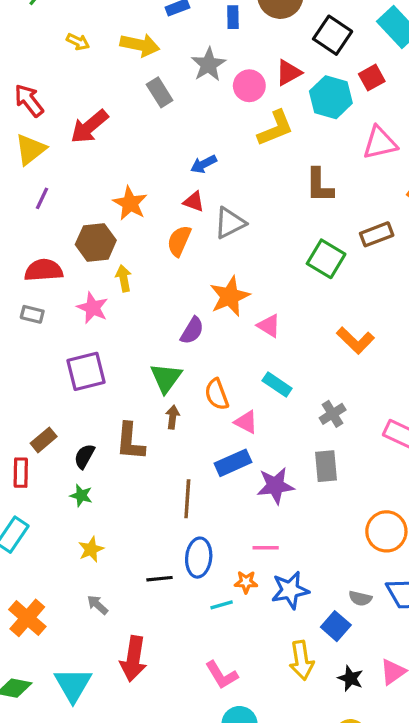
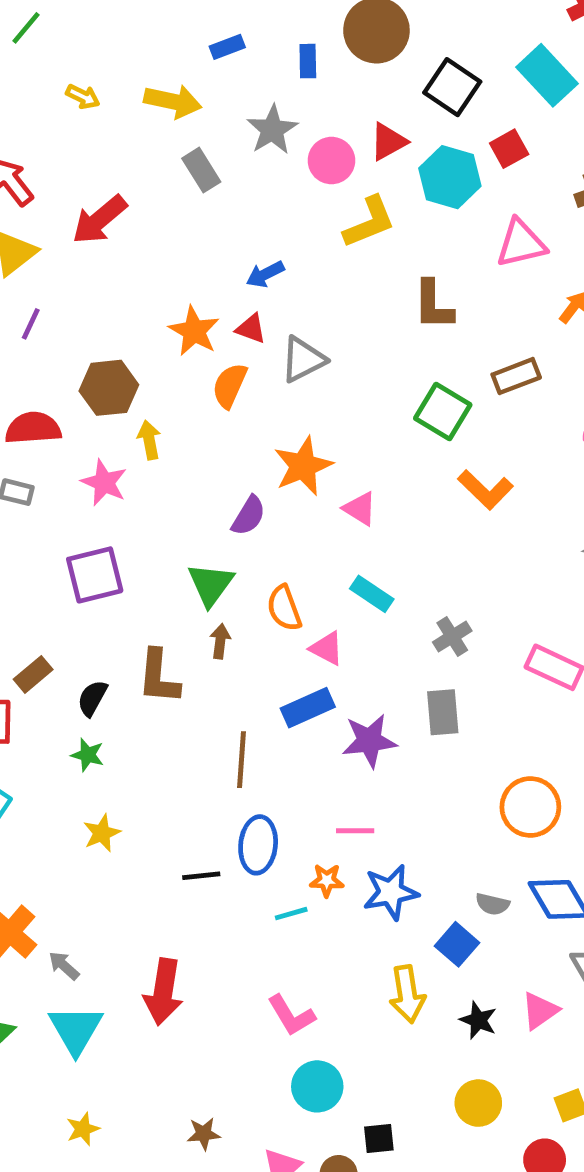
orange star: (130, 203) -> (194, 331), moved
orange L-shape: (355, 340) -> (485, 490), moved
gray arrow: (97, 605) -> (64, 966), moved

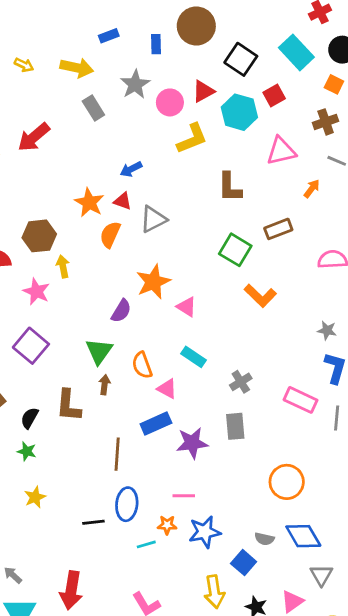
purple square: (95, 575) -> (31, 346), turned -36

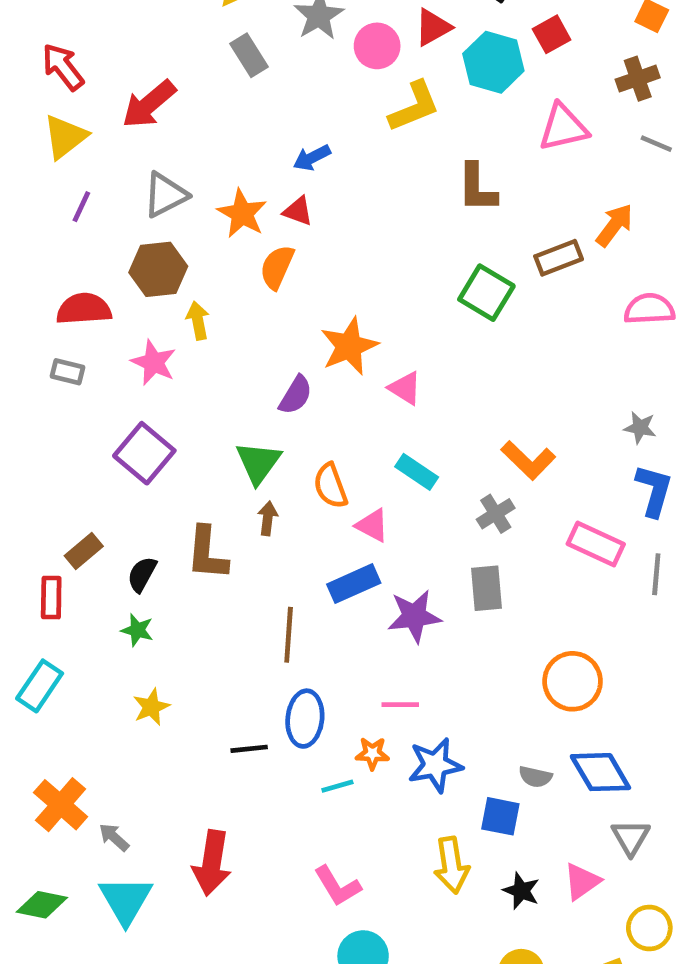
orange arrow: (312, 189) -> (614, 225), moved, size x1.4
gray triangle: (153, 219) -> (165, 195), moved
orange L-shape: (260, 296) -> (528, 460), moved
blue square: (244, 563) -> (500, 816), turned -30

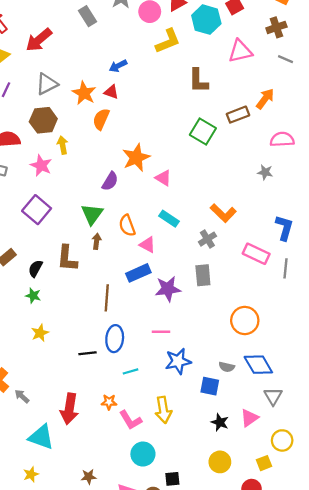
gray star: (640, 428) -> (265, 172), moved
orange star: (372, 753) -> (109, 402), moved
yellow arrow: (452, 865) -> (163, 410), moved
cyan triangle: (126, 900) -> (41, 437), moved, turned -40

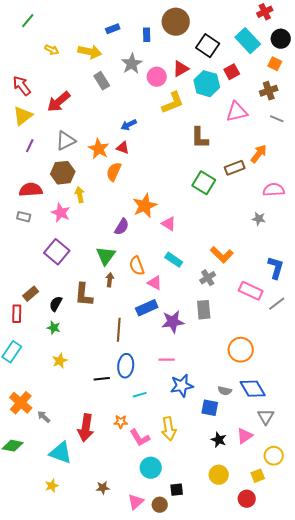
gray line: (286, 268) -> (277, 304), turned 48

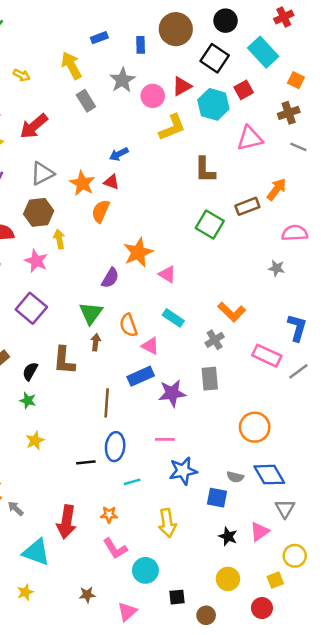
black circle: (281, 39) -> (226, 21), moved
yellow arrow: (52, 50) -> (22, 75), moved
yellow arrow: (90, 52) -> (71, 66), turned -130
pink L-shape: (140, 438) -> (115, 549), moved
brown circle: (160, 505) -> (206, 615), moved

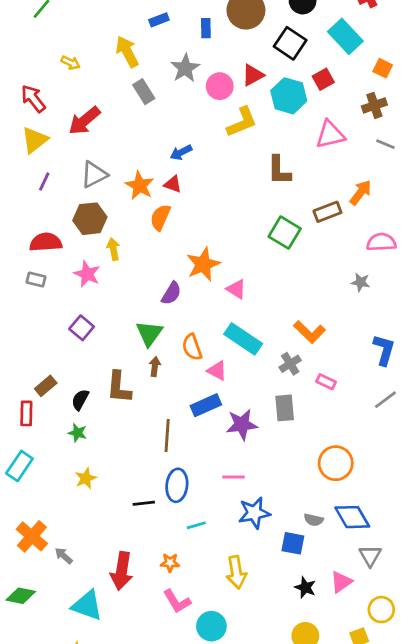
purple square: (31, 308) -> (82, 328), size x0.7
cyan rectangle: (173, 318) -> (243, 339), size x1.5
pink rectangle: (267, 356) -> (326, 382), moved, size x0.6

